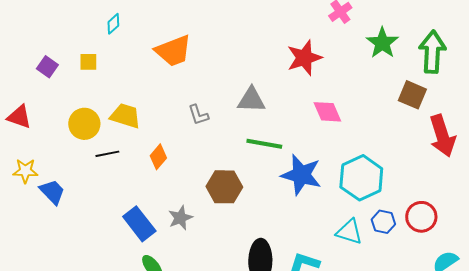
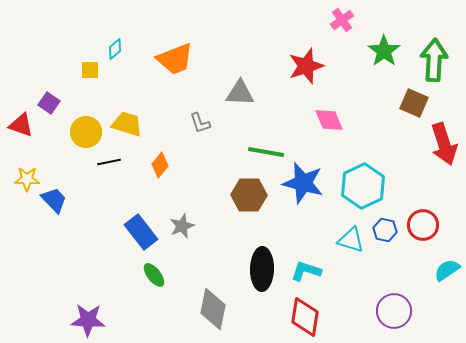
cyan diamond: (113, 24) -> (115, 49), moved
purple square: (47, 67) -> (49, 103), moved
gray triangle: (251, 100) -> (240, 93), moved
brown hexagon: (224, 187) -> (249, 195), moved

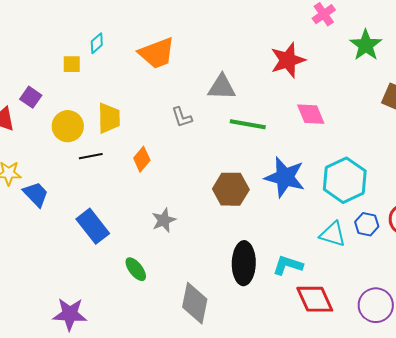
yellow trapezoid: (127, 124) -> (109, 118), turned 72
green line: (266, 152) -> (248, 124), moved
blue rectangle: (141, 232) -> (93, 226), moved
red diamond: (305, 317) -> (315, 299), moved, turned -33

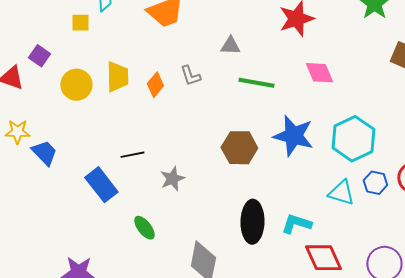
gray triangle: (222, 87) -> (230, 46), size x0.7
black line: (91, 156) -> (132, 155), moved
orange diamond: (142, 159) -> (155, 85), moved

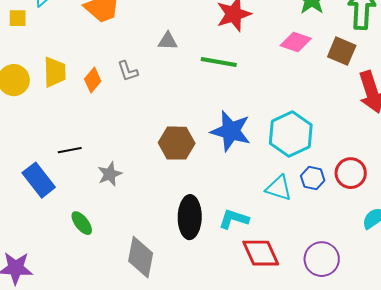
pink diamond: (319, 73) -> (296, 42), moved, turned -48
green line: (256, 83) -> (219, 62), moved

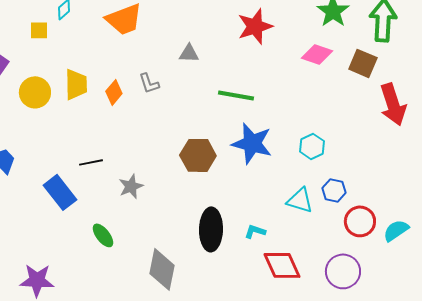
green line: (219, 62) -> (236, 95), moved
cyan hexagon: (291, 134) -> (312, 146), size x0.6
red circle: (351, 173) -> (360, 221), moved
cyan L-shape: (234, 219) -> (255, 231), size x0.7

